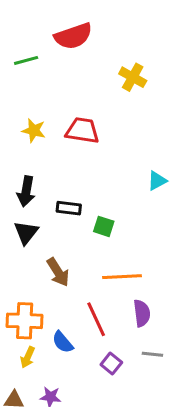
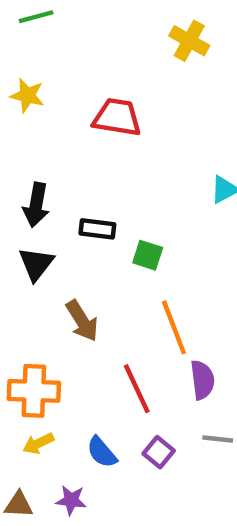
yellow star: (34, 130) -> (27, 95), moved
orange line: (122, 277) -> (174, 327), turned 72
blue semicircle: (63, 342) -> (102, 452), moved
yellow arrow: (28, 357) -> (38, 443), turned 40

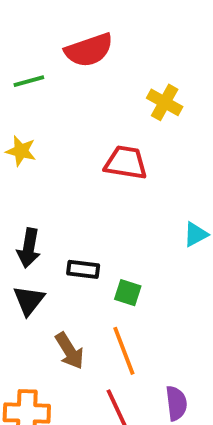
red trapezoid: (117, 117) -> (126, 163), moved
orange line: (174, 327) -> (124, 351), moved

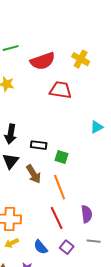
red semicircle: (89, 50) -> (43, 61), moved
brown arrow: (70, 351) -> (34, 174), moved

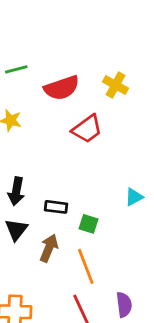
red trapezoid: (61, 90) -> (87, 129), turned 135
cyan triangle: (97, 127) -> (134, 197), moved
brown arrow: (34, 174) -> (49, 248), turned -126

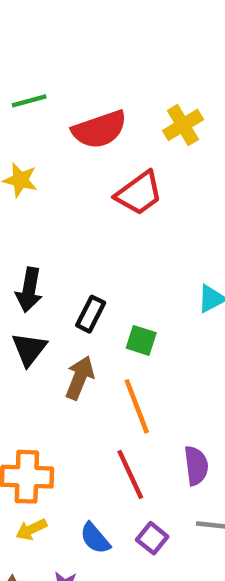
yellow cross: (116, 85) -> (183, 125), turned 30
black rectangle: (56, 207) -> (91, 314), turned -70

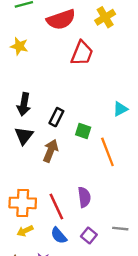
red trapezoid: (139, 193) -> (82, 53), turned -32
orange line: (137, 406) -> (107, 152), moved
purple semicircle: (196, 466) -> (84, 197), moved
red line: (130, 474) -> (56, 206), moved

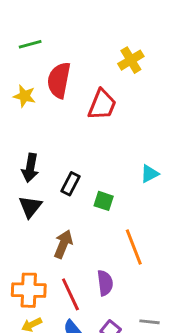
red semicircle: (61, 20) -> (59, 80), moved, turned 120
brown arrow: (51, 151) -> (63, 244), moved
orange line: (107, 152) -> (134, 247), moved

